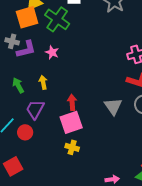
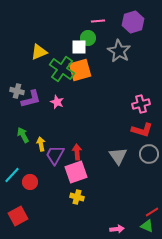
orange square: (27, 17) -> (80, 70), moved
yellow arrow: (43, 82) -> (41, 144), moved
purple trapezoid: (35, 109) -> (55, 155), moved

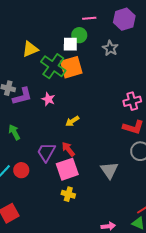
gray star: (119, 51) -> (110, 48), size x0.7
yellow arrow: (41, 144) -> (72, 121), moved, turned -112
red arrow: (77, 152) -> (68, 149), turned -35
gray triangle: (118, 156) -> (109, 170), moved
red circle: (30, 182) -> (21, 170), moved

